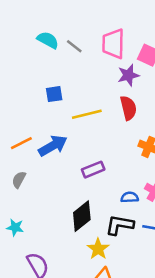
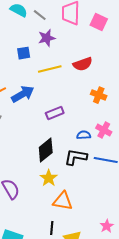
purple star: (128, 75) -> (47, 38), moved
red semicircle: (128, 108) -> (83, 64), turned 84
yellow star: (98, 249) -> (49, 178), moved

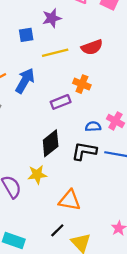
blue arrow: (23, 94) -> (25, 81), turned -30
orange cross: (99, 95) -> (82, 84), moved
yellow star: (49, 178) -> (37, 175), moved, turned 30
black line: (52, 228) -> (57, 230), turned 40

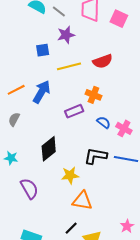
blue semicircle: (93, 127) -> (104, 122), moved, turned 40
black diamond: (51, 143) -> (49, 149), moved
yellow star: (37, 175) -> (70, 175), moved

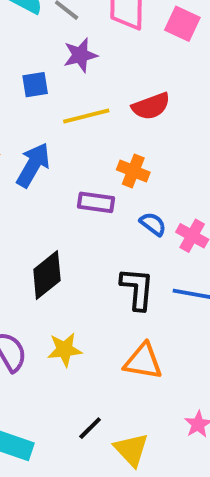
purple rectangle: (74, 111) -> (96, 202), turned 30
black L-shape: (95, 156) -> (137, 289), turned 85
yellow star: (70, 175) -> (65, 350), moved
orange triangle: (82, 201) -> (143, 361), moved

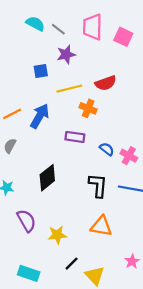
orange cross: (133, 171) -> (88, 108), moved
yellow star: (65, 350) -> (57, 235), moved

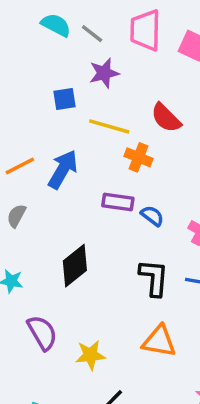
red semicircle: (106, 83) -> (166, 118), turned 65
yellow line: (69, 89) -> (109, 126), turned 30
blue semicircle: (107, 149) -> (152, 216), moved

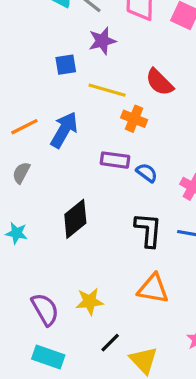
purple semicircle: (42, 333) -> (45, 309), moved

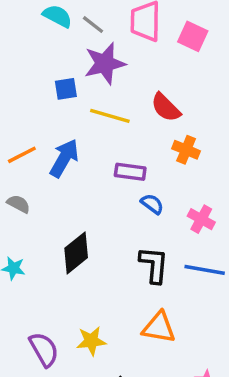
purple star: (102, 41) -> (105, 63), size x1.4
orange cross: (134, 119) -> (186, 150), moved
purple rectangle: (115, 160) -> (130, 172), moved
gray semicircle: (21, 173) -> (19, 204), turned 90

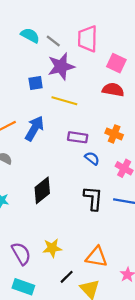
pink square: (193, 36) -> (116, 63), moved
red semicircle: (166, 107) -> (113, 90), moved, turned 145
orange cross: (186, 150) -> (114, 134), moved
orange triangle: (159, 327) -> (96, 257), moved

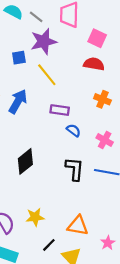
yellow line: (64, 101) -> (47, 75), turned 35
orange cross: (114, 134) -> (102, 99), moved

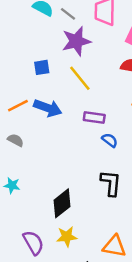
blue square: (19, 58) -> (42, 67), moved
blue arrow: (18, 101) -> (48, 108), turned 80
black diamond: (25, 161) -> (62, 203), moved

